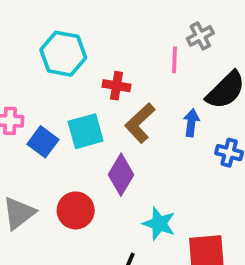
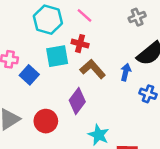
pink line: (174, 60) -> (84, 15), moved, turned -56
brown L-shape: (140, 123) -> (93, 69), turned 85
cyan square: (86, 131) -> (57, 56), moved

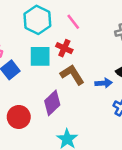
blue arrow: (126, 72) -> (104, 83), turned 63

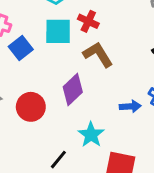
blue arrow: (104, 83) -> (130, 106), moved

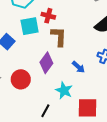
brown L-shape: (98, 54) -> (59, 37), turned 45
blue arrow: (130, 106) -> (78, 67), moved, turned 56

